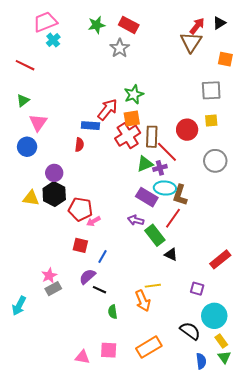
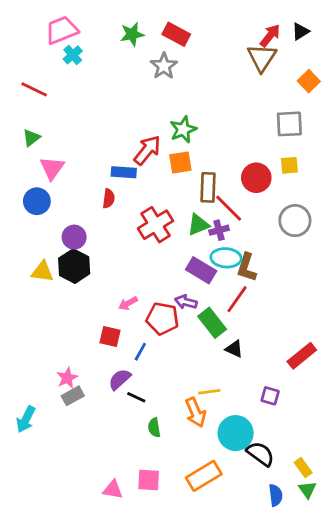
orange square: (225, 59) -> (309, 81), turned 35
red cross: (128, 136) -> (156, 225), moved
red pentagon: (80, 209) -> (162, 319), moved
cyan circle: (214, 316) -> (236, 433), moved

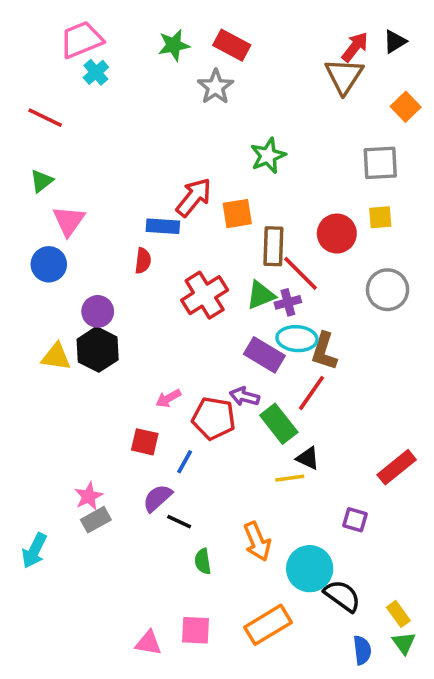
green star: (183, 129) -> (268, 156), moved
yellow line: (209, 392) -> (290, 478), moved

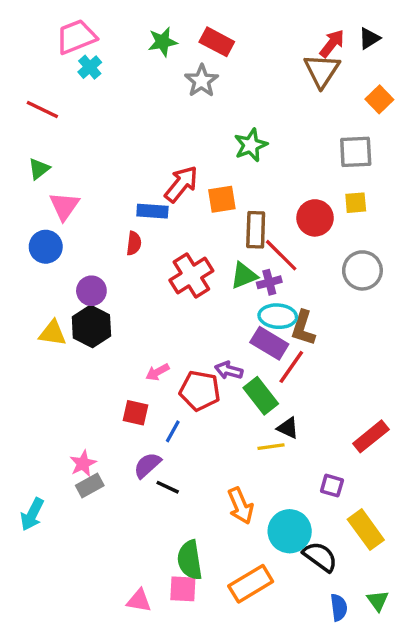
purple rectangle: (264, 355) -> (269, 343), moved
green semicircle: (203, 561) -> (190, 560), moved, size x1.6
yellow rectangle: (398, 614) -> (366, 530), moved, size x1.6

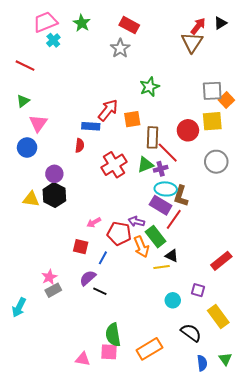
green star: (163, 42) -> (82, 23), moved, turned -30
orange square: (379, 99) -> (226, 100), moved
yellow square: (356, 203) -> (212, 121), size x1.5
orange arrow: (240, 506) -> (141, 247), moved
cyan circle: (290, 531) -> (173, 300), moved, size x0.6

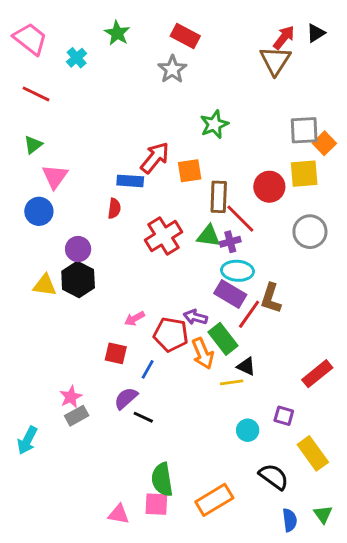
pink trapezoid: (45, 22) -> (30, 39), moved, turned 60
green triangle: (145, 165) -> (208, 236), turned 30
brown L-shape: (181, 196) -> (271, 298), moved

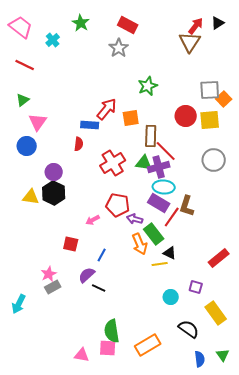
red circle: (269, 187) -> (186, 116), moved
purple cross: (230, 242) -> (159, 167), size x1.5
red pentagon: (171, 335) -> (118, 205), moved
red square: (116, 353) -> (71, 244), moved

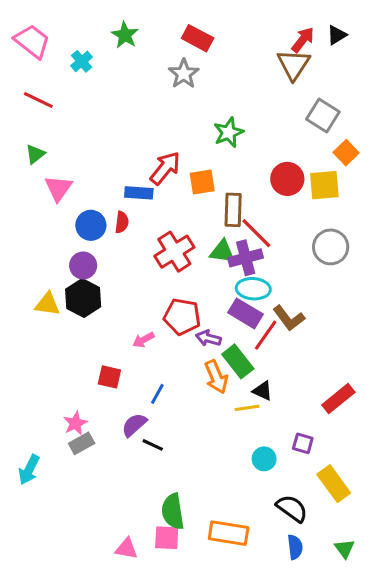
gray square: (210, 90) -> (323, 115), moved, turned 35
blue circle: (27, 146) -> (91, 225), moved
brown L-shape: (187, 206) -> (289, 318), turned -55
orange rectangle: (148, 345) -> (229, 533), turned 40
blue semicircle: (200, 359) -> (295, 547), moved

